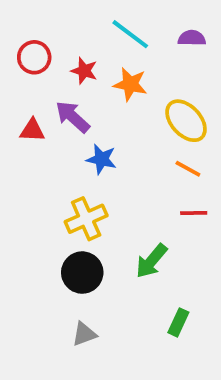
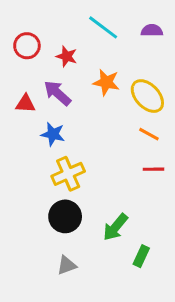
orange star: (130, 84) -> (106, 82), moved
blue star: (101, 159) -> (53, 134), moved
green arrow: (151, 261) -> (115, 227), moved

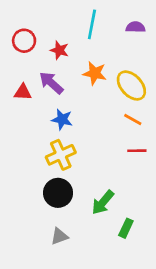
cyan line: (103, 27) -> (92, 24), turned 64
blue star: (53, 134) -> (62, 119), moved

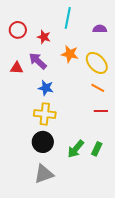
purple semicircle: (135, 27) -> (100, 29), moved
yellow cross: (61, 155) -> (45, 114), turned 30
green rectangle: (126, 228) -> (97, 149), moved
gray triangle: (59, 236) -> (44, 174), size x1.5

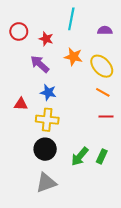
red triangle: (17, 68) -> (21, 104), moved

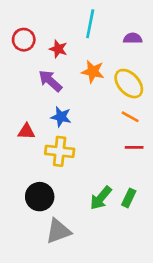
black circle: (45, 149) -> (40, 197), moved

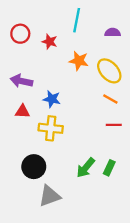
purple arrow: (50, 81) -> (21, 81), moved, turned -30

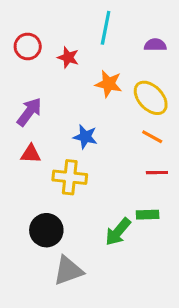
purple arrow: (21, 81) -> (29, 112), turned 115
blue star: (52, 99) -> (85, 137), moved
green rectangle: (109, 168) -> (148, 215), moved, turned 63

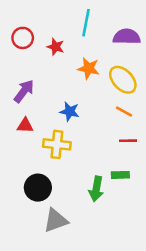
purple semicircle: (155, 45) -> (127, 37), size x1.5
green arrow: (118, 232) -> (96, 189), turned -30

